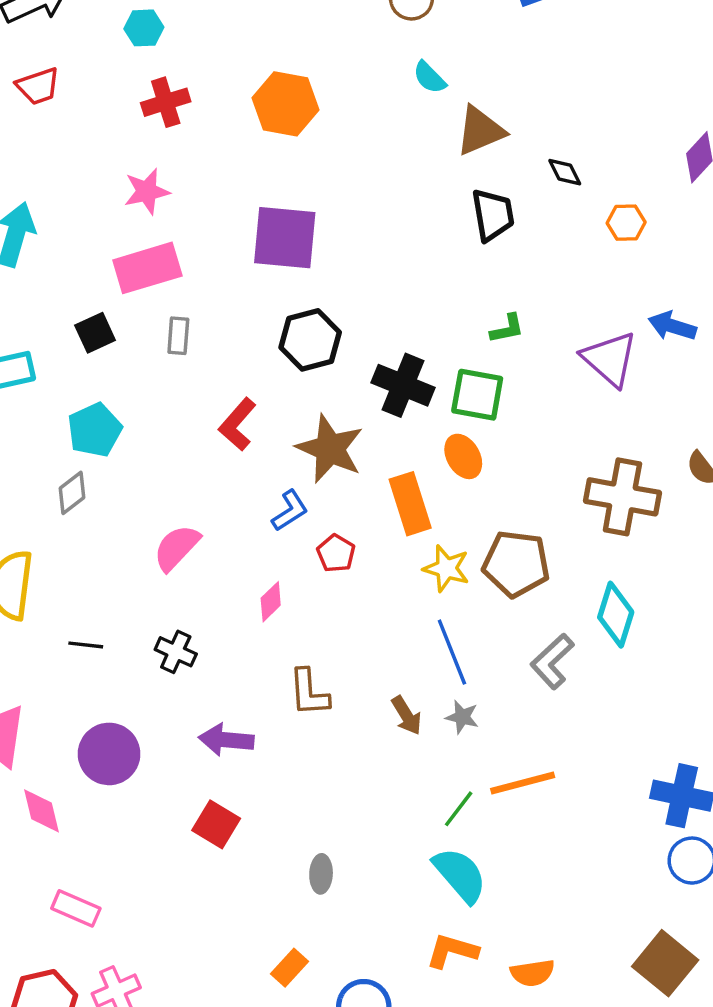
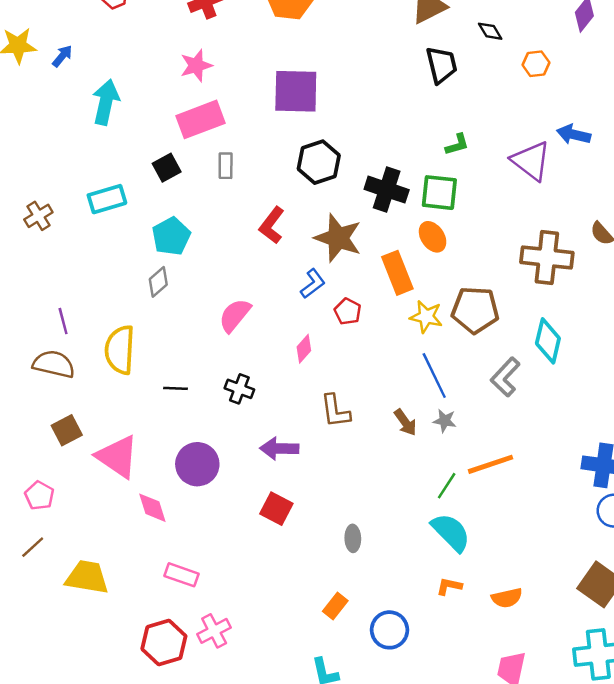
orange L-shape: (452, 951) -> (449, 586), size x0.7

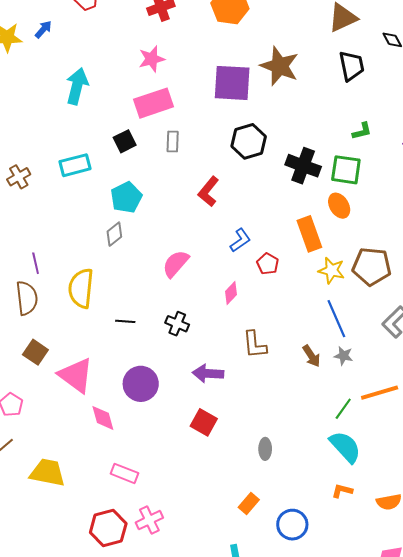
blue arrow: (62, 56) -> (43, 29), moved
brown star: (338, 238) -> (280, 66), moved
brown semicircle: (54, 364) -> (27, 298), turned 68
brown square: (67, 430) -> (35, 352), turned -30

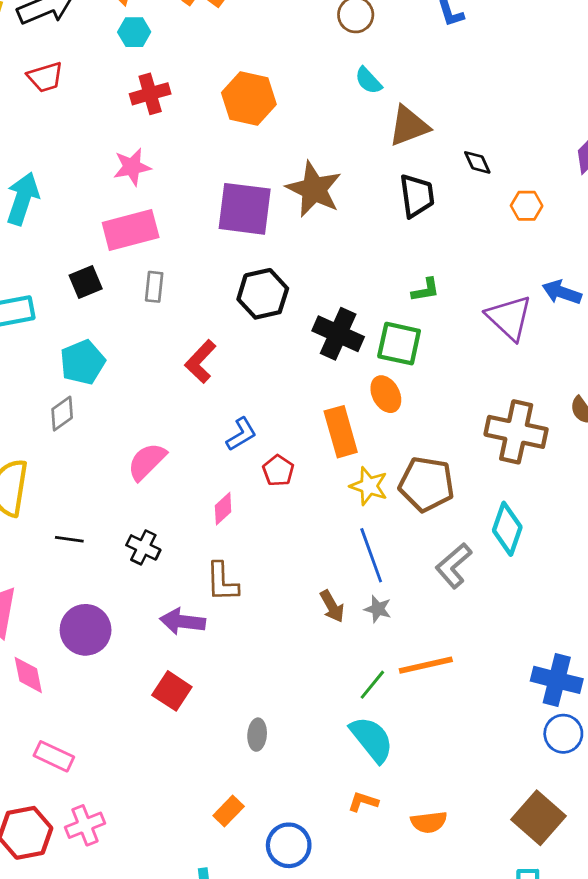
brown L-shape: (255, 345) -> (222, 582), moved

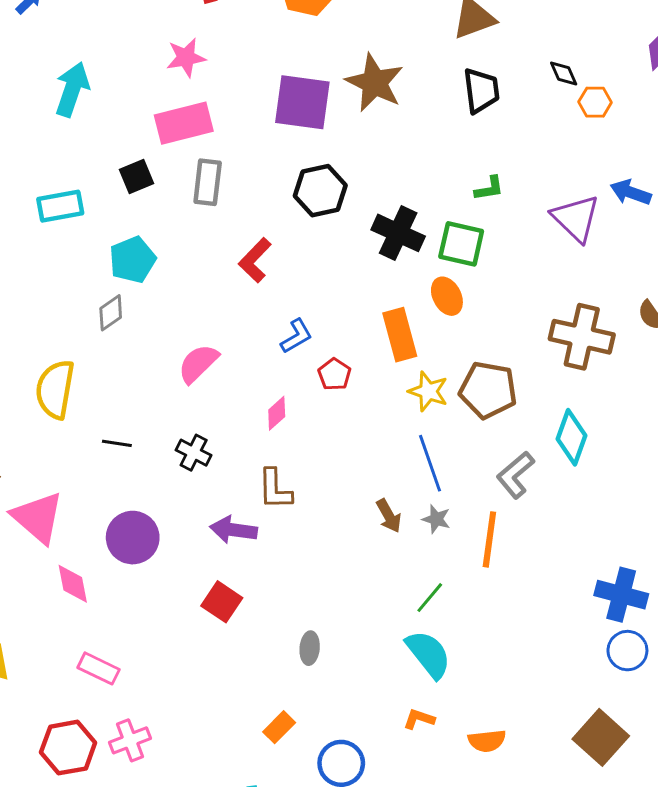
black diamond: (477, 162) -> (564, 74), moved
gray rectangle: (154, 287) -> (208, 182), size x1.4
orange line: (426, 665) -> (489, 539), moved, turned -70

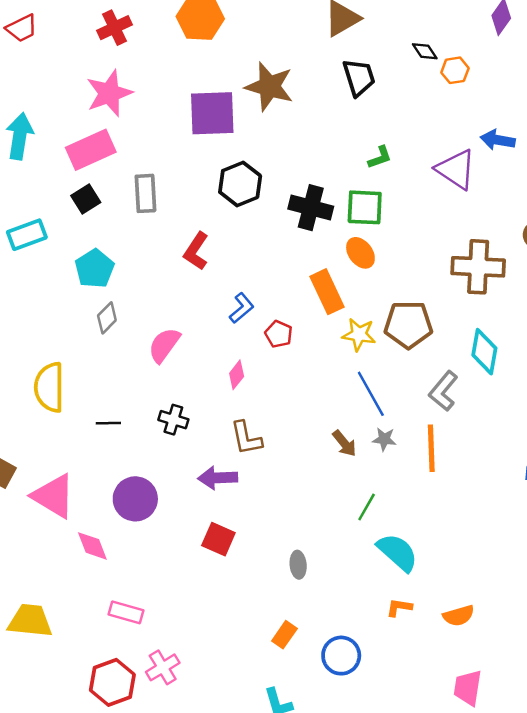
pink star: (186, 58) -> (109, 93), size x1.4
pink rectangle: (184, 123) -> (91, 150), moved
gray diamond: (111, 313) -> (107, 318), moved
green line: (430, 598) -> (367, 507), moved

